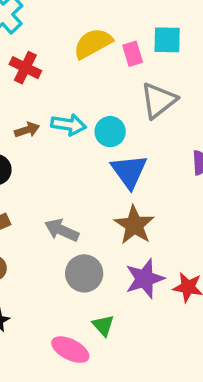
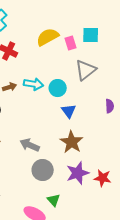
blue triangle: (129, 171) -> (69, 111), size x0.7

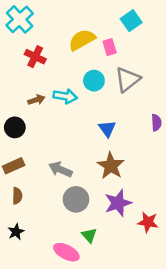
cyan square: (91, 35) -> (131, 21), moved, turned -36
cyan circle: (58, 88) -> (94, 81), moved
red star: (103, 178) -> (148, 222), moved

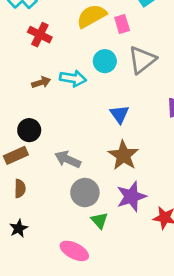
black circle: (15, 127) -> (29, 130), moved
green triangle: (89, 235) -> (100, 220), moved

